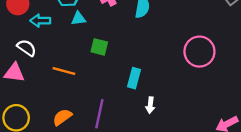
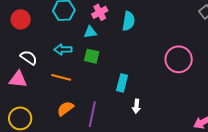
cyan triangle: (78, 18) -> (90, 32), moved
cyan arrow: (40, 21) -> (63, 49), moved
orange semicircle: (62, 117) -> (65, 109), moved

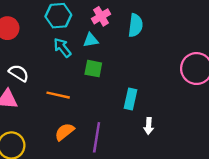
cyan arrow: (63, 49) -> (62, 48), moved, turned 54

